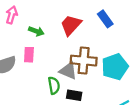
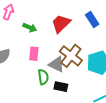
pink rectangle: (29, 55) -> (34, 54), moved
brown cross: (84, 61) -> (71, 56), turned 30

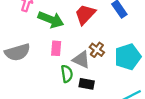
green arrow: (30, 28) -> (51, 20), size x1.6
brown cross: (71, 56) -> (97, 50), size x0.6

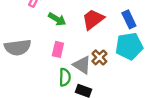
green arrow: (51, 20) -> (57, 19), size x0.7
cyan pentagon: (128, 57) -> (129, 46), moved

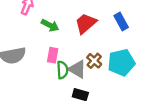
cyan pentagon: (129, 46) -> (121, 63), moved
green semicircle: (65, 77) -> (62, 70), moved

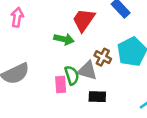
green arrow: (50, 25) -> (64, 39), moved
pink rectangle: (53, 55) -> (61, 84), moved

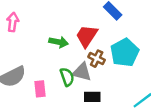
red trapezoid: (84, 20) -> (87, 36), moved
pink rectangle: (61, 84) -> (40, 89), moved

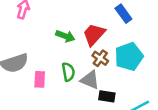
gray triangle: (82, 72) -> (90, 80), moved
black rectangle: (92, 97) -> (107, 96), moved

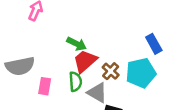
blue rectangle: (123, 14) -> (154, 44), moved
red trapezoid: (94, 34) -> (85, 61), moved

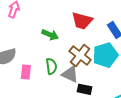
red trapezoid: (85, 61) -> (82, 21), moved, turned -120
brown cross: (111, 71) -> (80, 55), size x1.5

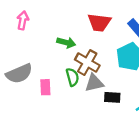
brown cross: (80, 55) -> (87, 63), moved
gray triangle: (70, 74) -> (94, 83), turned -30

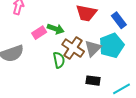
gray triangle: (94, 83) -> (93, 48), moved, turned -36
pink rectangle: (45, 87) -> (39, 33), moved, turned 56

